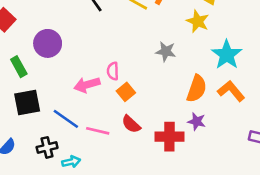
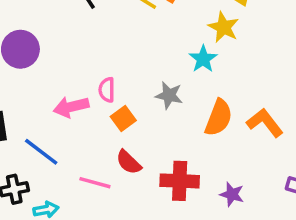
gray star: (166, 51) -> (169, 95), moved
cyan star: (227, 55) -> (203, 59), moved, size x0.7
purple star: (197, 121) -> (232, 194), moved
pink line: (98, 131) -> (95, 183), moved

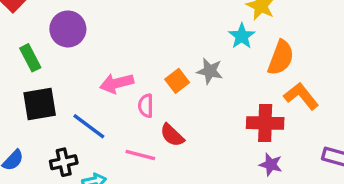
pink semicircle: (107, 90) -> (146, 106), moved
orange square: (123, 118) -> (177, 81), moved
orange semicircle: (219, 118) -> (281, 58), moved
red cross: (180, 181) -> (265, 123), moved

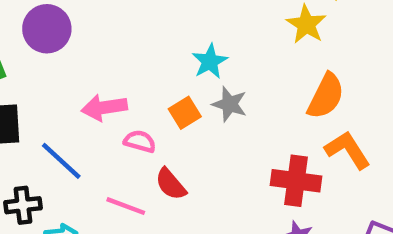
cyan star: (242, 36) -> (210, 61), moved
pink semicircle: (146, 106) -> (140, 141), turned 100

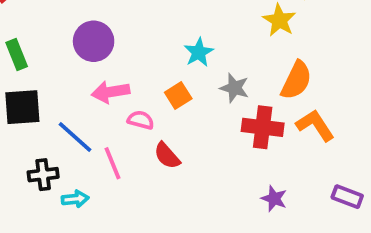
purple circle: (47, 29) -> (94, 41), moved
gray star: (230, 104) -> (234, 88), moved
red cross: (296, 181) -> (263, 127), moved
pink line: (126, 206) -> (113, 163), moved, turned 48

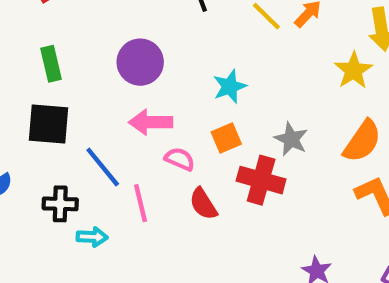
cyan star: (199, 52) -> (230, 86), moved
red cross: (263, 127) -> (261, 180), moved

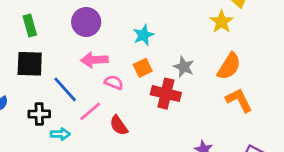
pink line: (141, 203) -> (90, 111), turned 65
red semicircle: (203, 204) -> (119, 125), moved

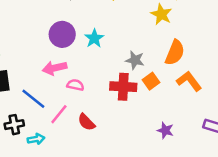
purple circle: (86, 22) -> (62, 34), moved
orange square: (143, 68) -> (151, 81), moved

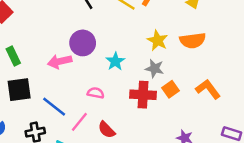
yellow star: (161, 14) -> (158, 40), moved
cyan star: (94, 38) -> (115, 61), moved
orange semicircle: (175, 53) -> (193, 40), moved, turned 60
pink arrow: (55, 68) -> (60, 61), moved

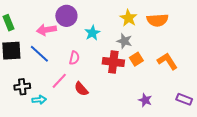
pink semicircle: (96, 93) -> (74, 58), turned 88
blue line: (54, 107) -> (39, 54), moved

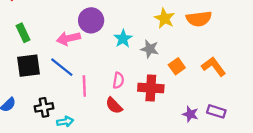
gray star: (124, 41) -> (150, 49), moved
pink semicircle: (74, 58) -> (118, 80), moved
red cross: (113, 62) -> (151, 88), moved
pink line: (59, 81) -> (84, 86), moved, turned -42
purple rectangle: (184, 99) -> (216, 111), moved

